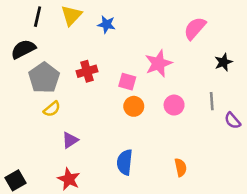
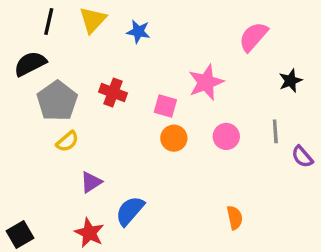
red cross: (87, 71) -> (113, 92), turned 36
blue semicircle: (125, 162) -> (130, 211), moved, turned 35

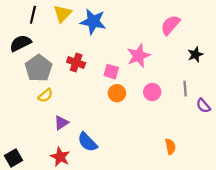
blue star: (138, 32) -> (93, 22), size x1.6
blue semicircle: (130, 211) -> (87, 142), turned -85
orange semicircle: (235, 218) -> (170, 147), moved

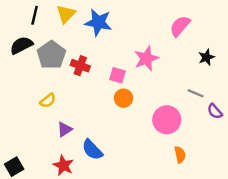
gray pentagon: (39, 68) -> (51, 55), moved
gray line: (185, 89) -> (196, 93), turned -63
pink circle: (152, 92) -> (167, 120), moved, size x1.5

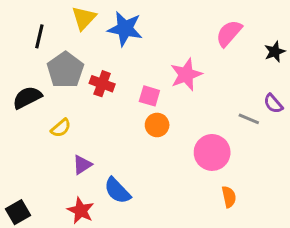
black line: (35, 15) -> (39, 36), moved
black semicircle: (21, 45) -> (27, 97), moved
black star: (206, 57) -> (275, 52), moved
purple semicircle: (215, 111) -> (273, 104), moved

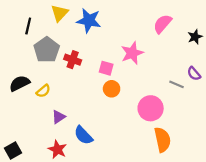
black semicircle: (27, 97) -> (19, 83), moved
orange semicircle: (229, 197) -> (162, 140), size x1.6

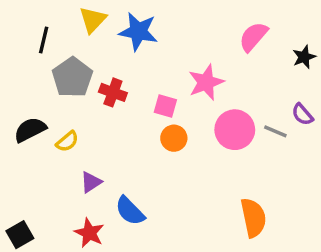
pink circle: (151, 108) -> (235, 130), moved

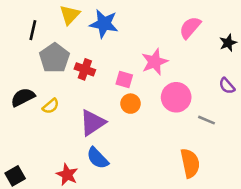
gray line: (275, 131) -> (207, 120), moved
purple triangle: (91, 182) -> (92, 123), moved, size x1.6

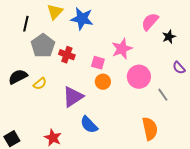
black star: (228, 43) -> (169, 37), moved
gray line: (207, 120) -> (163, 95), turned 32
blue semicircle: (98, 158) -> (89, 125), moved

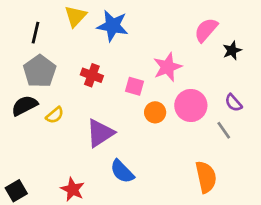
gray pentagon: (43, 46) -> (40, 71), moved
purple semicircle: (179, 68) -> (233, 103), moved
orange circle: (103, 82) -> (155, 112), moved

